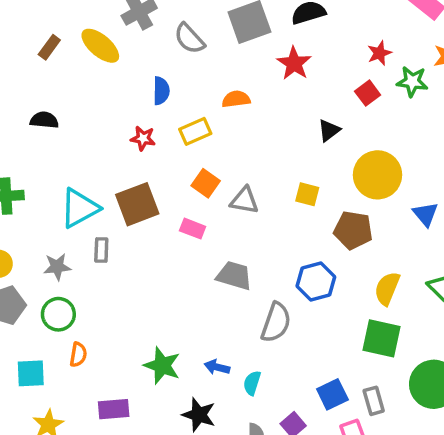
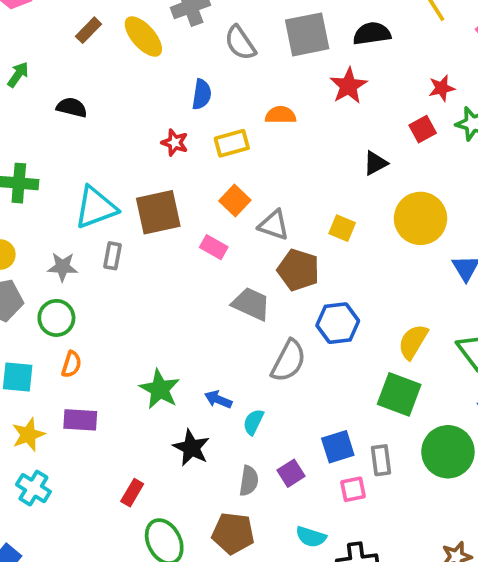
brown pentagon: (353, 230) -> (298, 270), moved
purple rectangle: (114, 409) -> (80, 420), moved

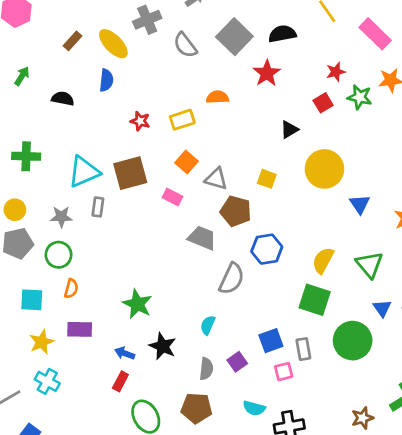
gray square: (307, 34) -> (234, 37), turned -32
blue semicircle: (202, 94) -> (106, 80), moved
blue arrow: (218, 399) -> (125, 353), moved

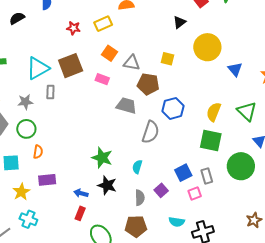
black semicircle: (63, 99) -> (17, 18), turned -35
green star: (137, 304) -> (102, 158), moved

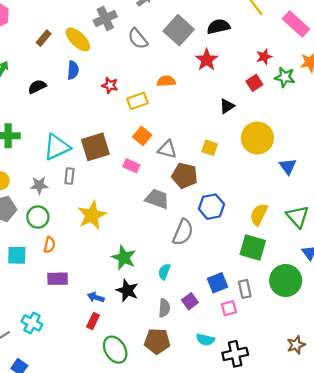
red star: (73, 28) -> (110, 85), moved
yellow star: (21, 192) -> (92, 215), moved, size x1.4

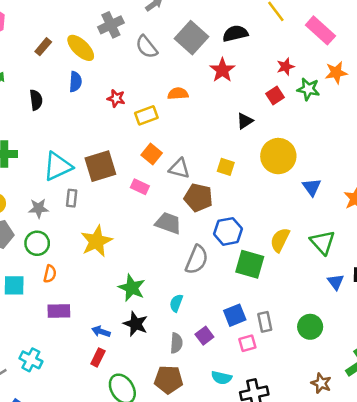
black semicircle: (37, 87) -> (36, 100), turned 108
green square: (253, 247) -> (250, 264), moved
green circle: (286, 280) -> (310, 327), moved, size x0.7
brown star: (296, 345) -> (321, 383), turned -30

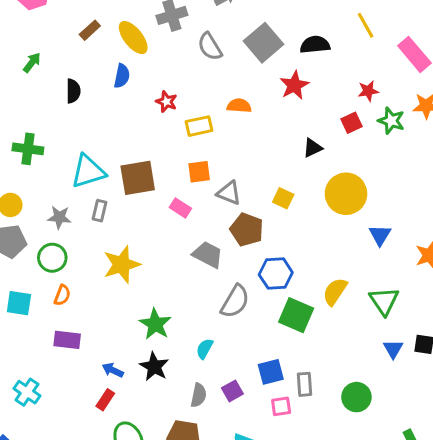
orange square: (152, 154) -> (199, 172), turned 36

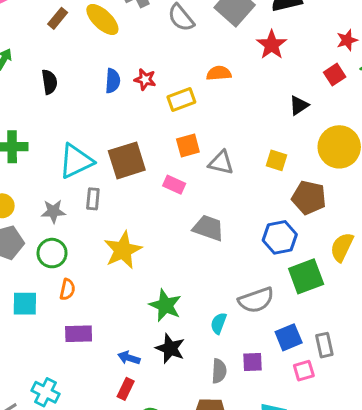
blue semicircle: (122, 76) -> (113, 81), moved
brown pentagon: (247, 230) -> (309, 198), moved
gray semicircle: (235, 301) -> (256, 300), moved, turned 48
green square: (296, 315) -> (306, 276), turned -36
purple square: (232, 391) -> (253, 362), turned 35

